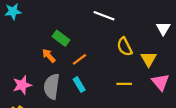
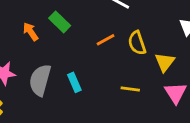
orange arrow: (49, 56) -> (31, 32), moved
orange line: (79, 59) -> (106, 40), moved

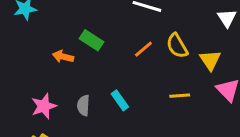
orange arrow: (31, 32) -> (63, 57), turned -30
gray semicircle: (40, 80) -> (83, 105), size x0.6

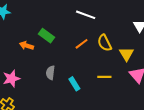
cyan rectangle: (120, 100) -> (74, 84), moved
gray semicircle: (83, 105) -> (50, 73), moved

